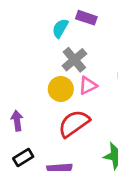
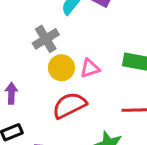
gray cross: (74, 60) -> (46, 39), moved

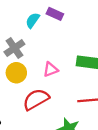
yellow circle: (61, 68) -> (16, 73), moved

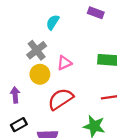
purple rectangle: (55, 14) -> (96, 13), moved
pink triangle: (51, 69) -> (64, 63), moved

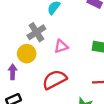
yellow circle: (40, 74) -> (27, 54), moved

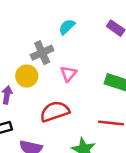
pink triangle: (61, 46) -> (68, 74), turned -40

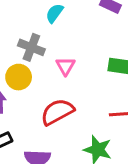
gray cross: (42, 53) -> (31, 47), turned -35

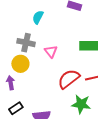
red semicircle: (57, 112) -> (69, 79), moved

